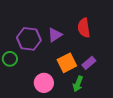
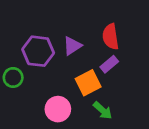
purple rectangle: (89, 63) -> (109, 64), moved
green arrow: (78, 84) -> (103, 110), turned -70

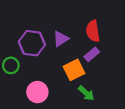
pink circle: (58, 109) -> (37, 92), moved

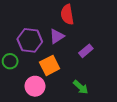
red semicircle: (93, 31) -> (67, 14), moved
orange square: (74, 70) -> (50, 65), moved

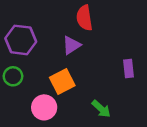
purple hexagon: (30, 40) -> (21, 40), moved
purple rectangle: (86, 51) -> (129, 68), moved, turned -56

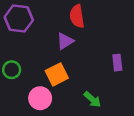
purple hexagon: (21, 40) -> (19, 19), moved

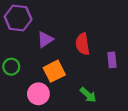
red semicircle: (77, 16) -> (83, 44), moved
purple triangle: (65, 41) -> (45, 39), moved

